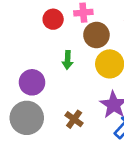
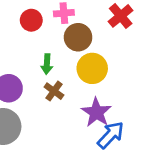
brown cross: (74, 119) -> (54, 91), moved

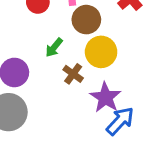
green arrow: (47, 64) -> (54, 47), turned 36
brown cross: (54, 91) -> (73, 74), moved

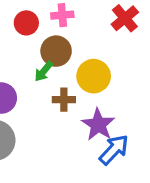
brown circle: (86, 20) -> (56, 51), moved
brown cross: (73, 74) -> (64, 100), turned -36

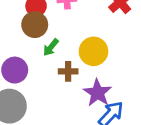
brown circle: (56, 51) -> (35, 25), moved

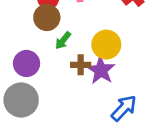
purple star: (97, 93) -> (101, 70), moved

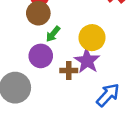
purple circle: (27, 63) -> (41, 56), moved
brown cross: (81, 65) -> (69, 71), moved

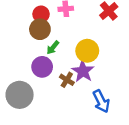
brown cross: (69, 71) -> (67, 80), turned 32
blue arrow: (108, 95) -> (101, 101), turned 110

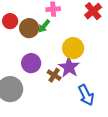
red circle: (41, 14) -> (10, 21), moved
green arrow: (53, 48) -> (44, 26), moved

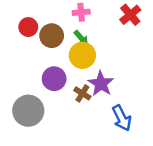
green arrow: (44, 26) -> (81, 38), moved, turned -80
yellow circle: (73, 48) -> (82, 55), moved

